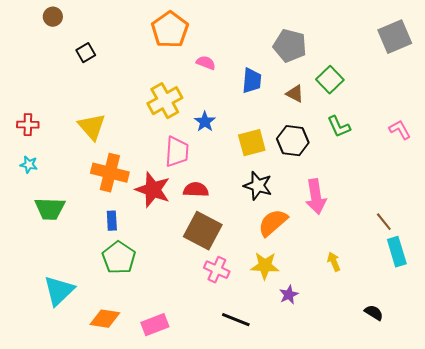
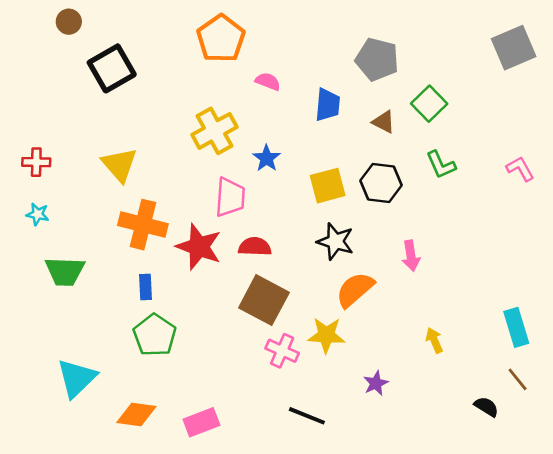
black square: (86, 53) -> (112, 68), size x1.8
pink arrow: (316, 197) -> (411, 256), size x0.7
brown line: (384, 222) -> (518, 379), moved
yellow star: (265, 266) -> (326, 335), moved

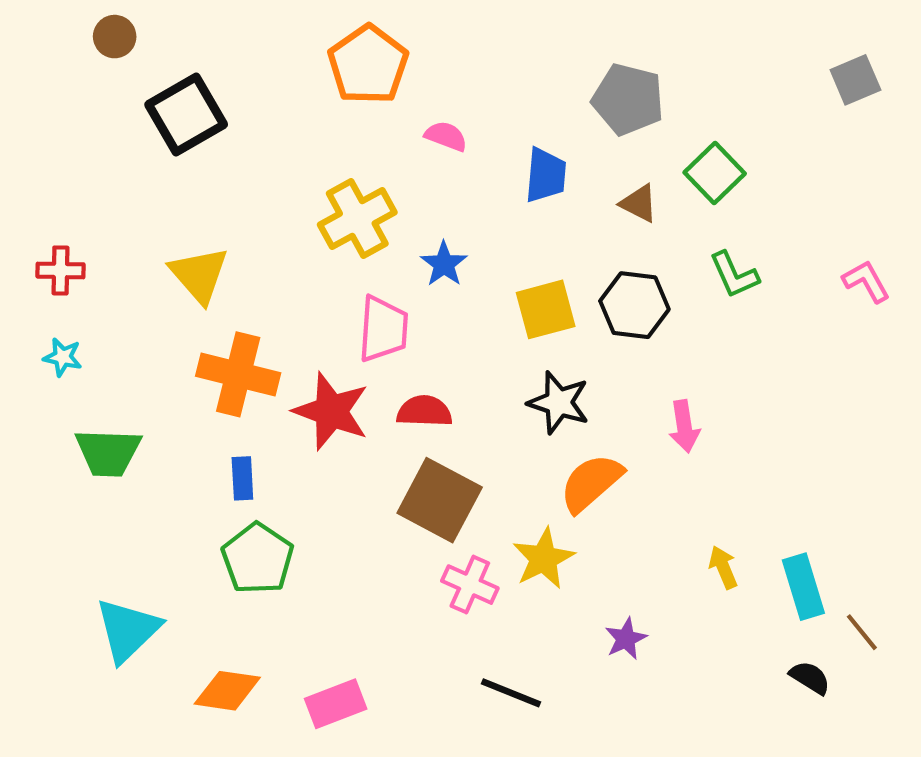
gray square: (514, 48) -> (855, 80), size x0.7
cyan rectangle: (516, 327) -> (803, 587), moved
yellow star: (326, 335) -> (544, 559), turned -30

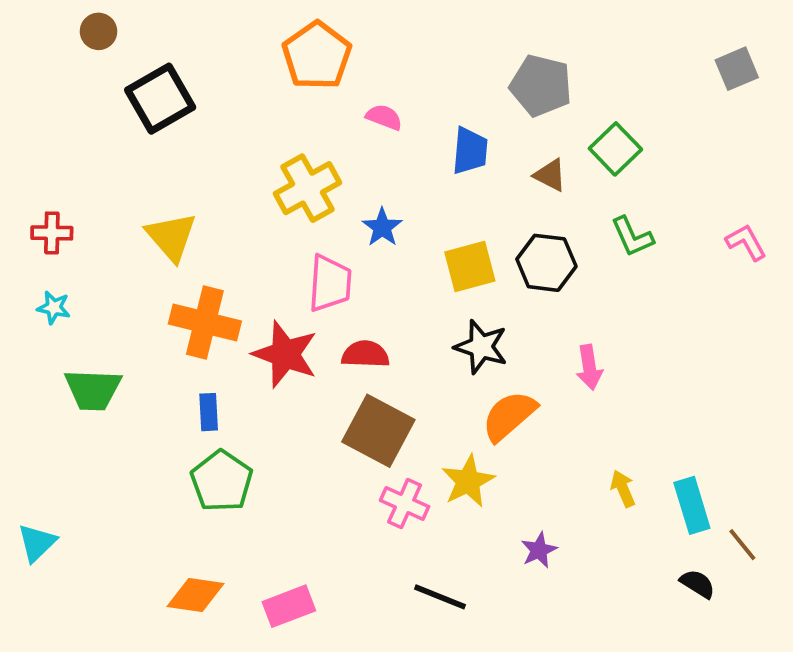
cyan triangle: (128, 630) -> (37, 543), moved, size x0.7

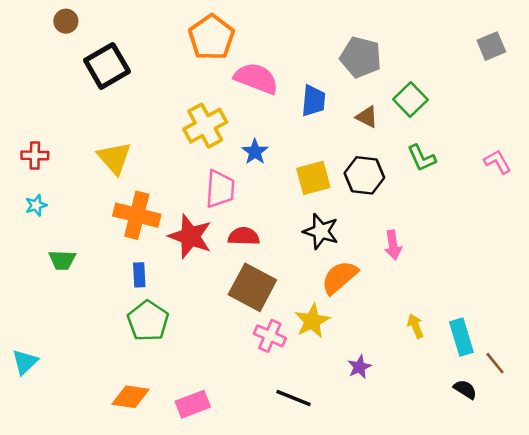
pink semicircle: (384, 117) -> (256, 78), size x1.8
cyan star: (54, 308) -> (36, 205), turned -30
green trapezoid: (93, 390) -> (62, 260), size x0.7

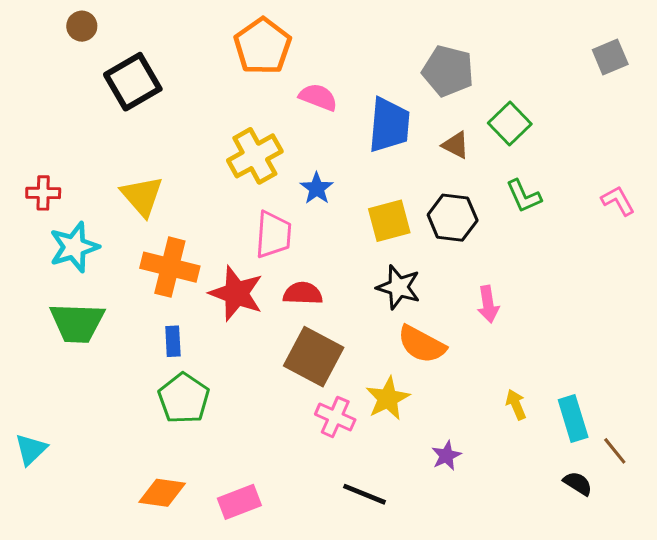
pink semicircle: (256, 78) -> (318, 97), size x0.7
blue trapezoid: (313, 101) -> (389, 125), size x1.4
cyan star: (36, 205) -> (74, 247), moved, size x1.8
green trapezoid: (62, 260) -> (77, 323), size x1.6
orange semicircle: (340, 277) -> (422, 344), turned -111

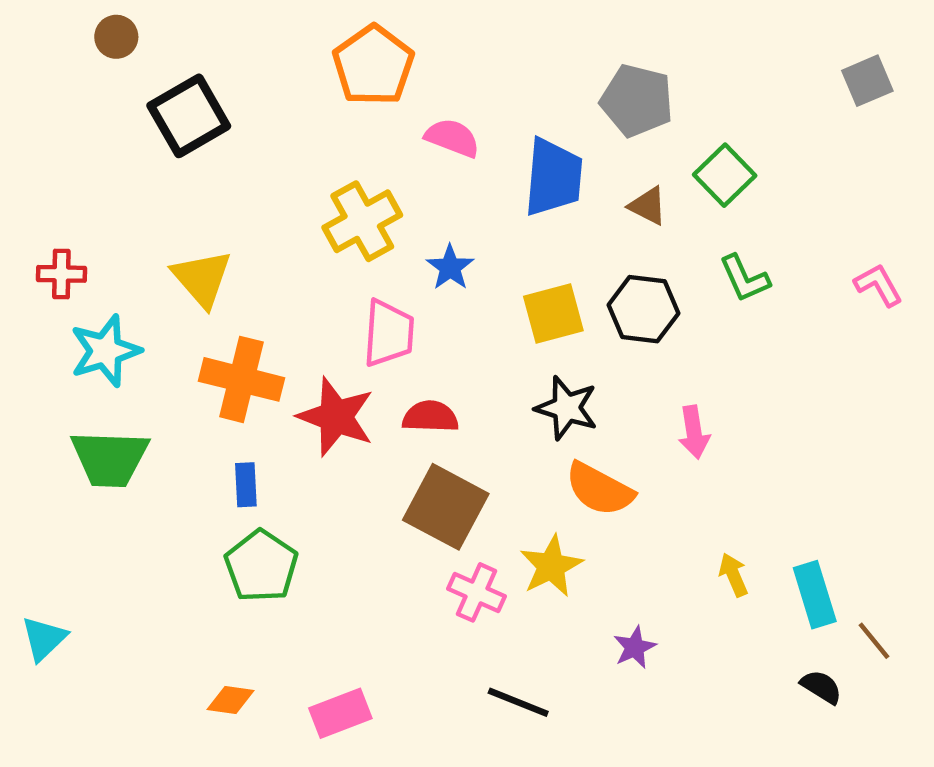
orange diamond: (162, 493) -> (231, 700), size x0.7

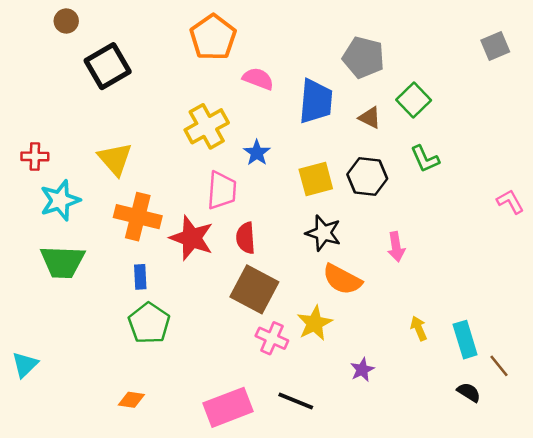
pink L-shape: (878, 285) -> (510, 202), moved
red semicircle: (430, 417) -> (246, 238), turned -96
pink rectangle: (340, 713) -> (228, 407), moved, size x1.4

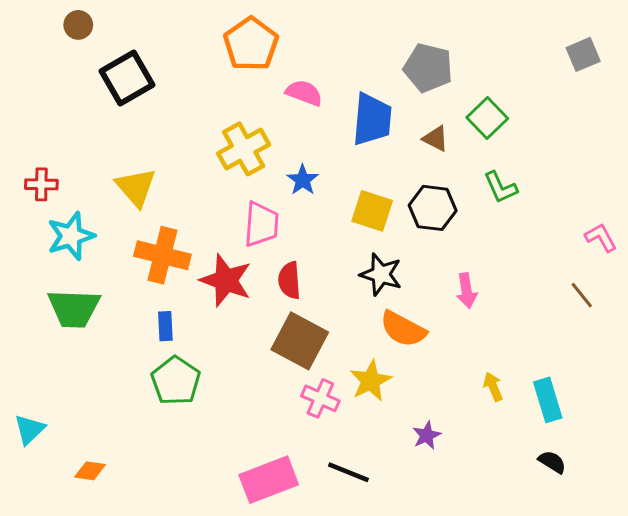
yellow square: (316, 179) -> (372, 211), turned 33
brown line: (499, 366) -> (582, 295), moved
orange diamond: (131, 400) -> (90, 471), moved

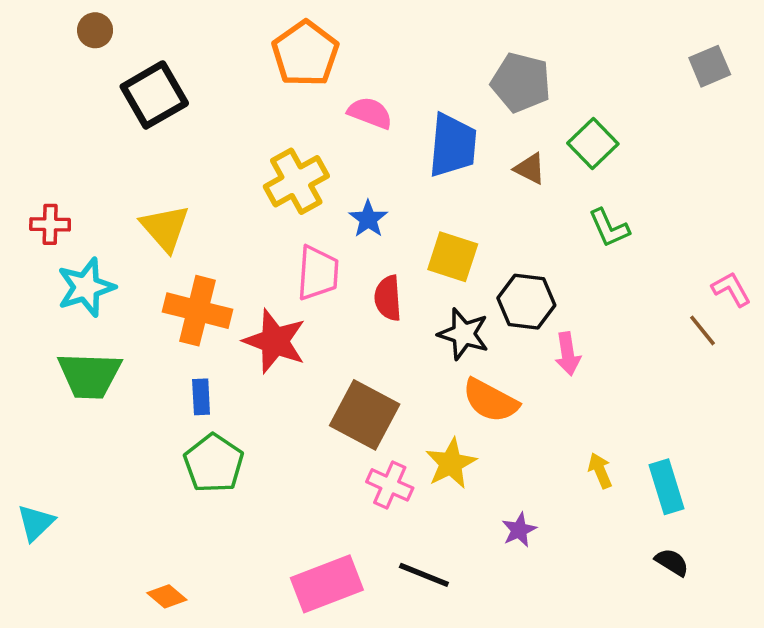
black hexagon: (433, 208) -> (526, 302), moved
red semicircle: (289, 280) -> (388, 298), moved
brown line: (582, 295) -> (702, 330), moved
orange diamond: (90, 471) -> (167, 596), moved, turned 32

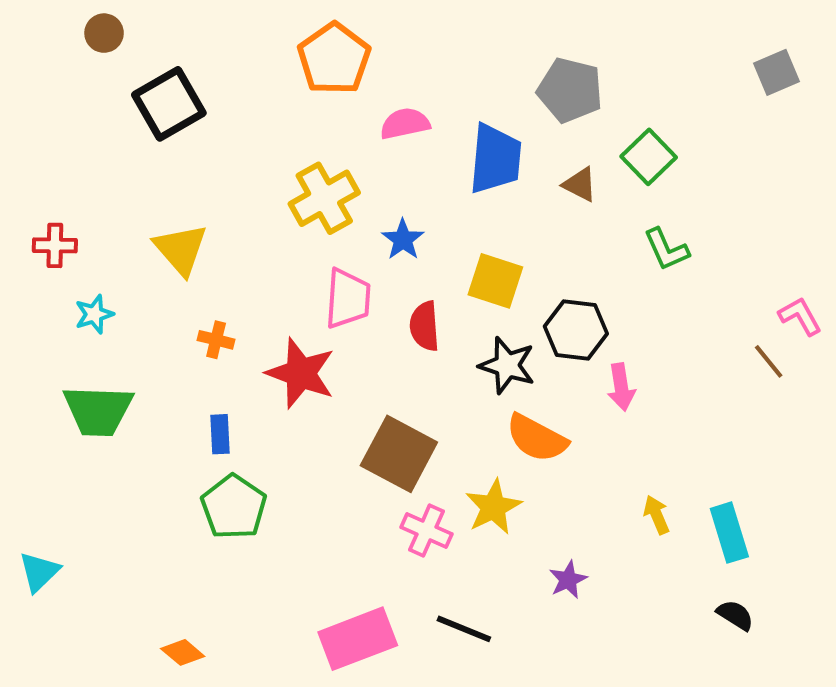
pink semicircle: (370, 113) -> (405, 124), turned -33
cyan star: (86, 287) -> (94, 314), size x0.6
orange cross: (197, 311) -> (216, 340), size x0.5

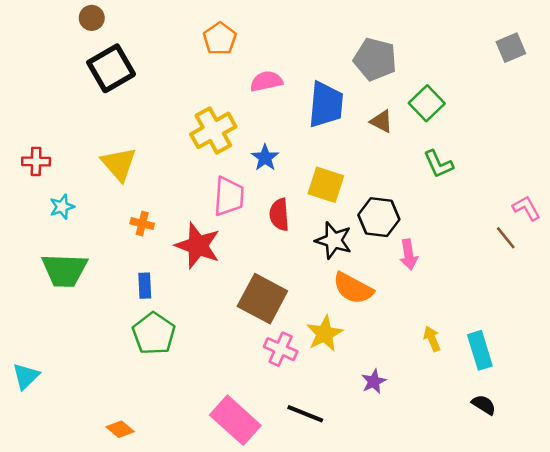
brown circle: (104, 33) -> (92, 18), moved
orange pentagon: (334, 59) -> (220, 39), size x0.7
pink rectangle: (358, 639) -> (235, 420), turned 63

